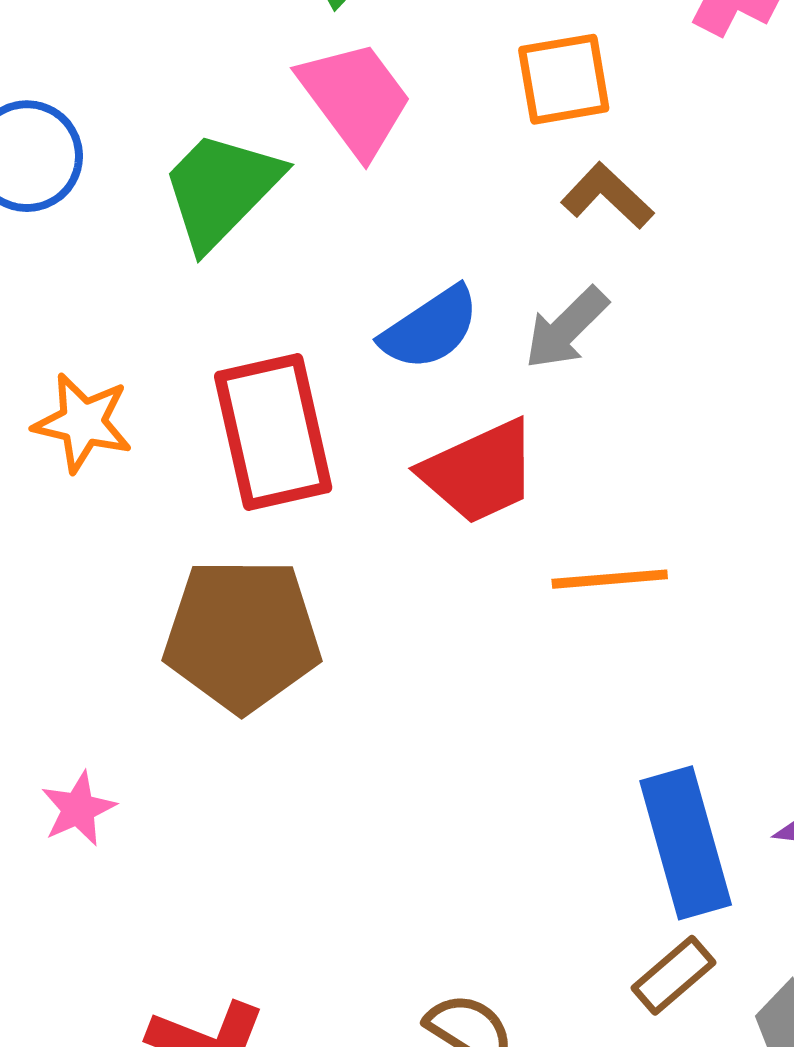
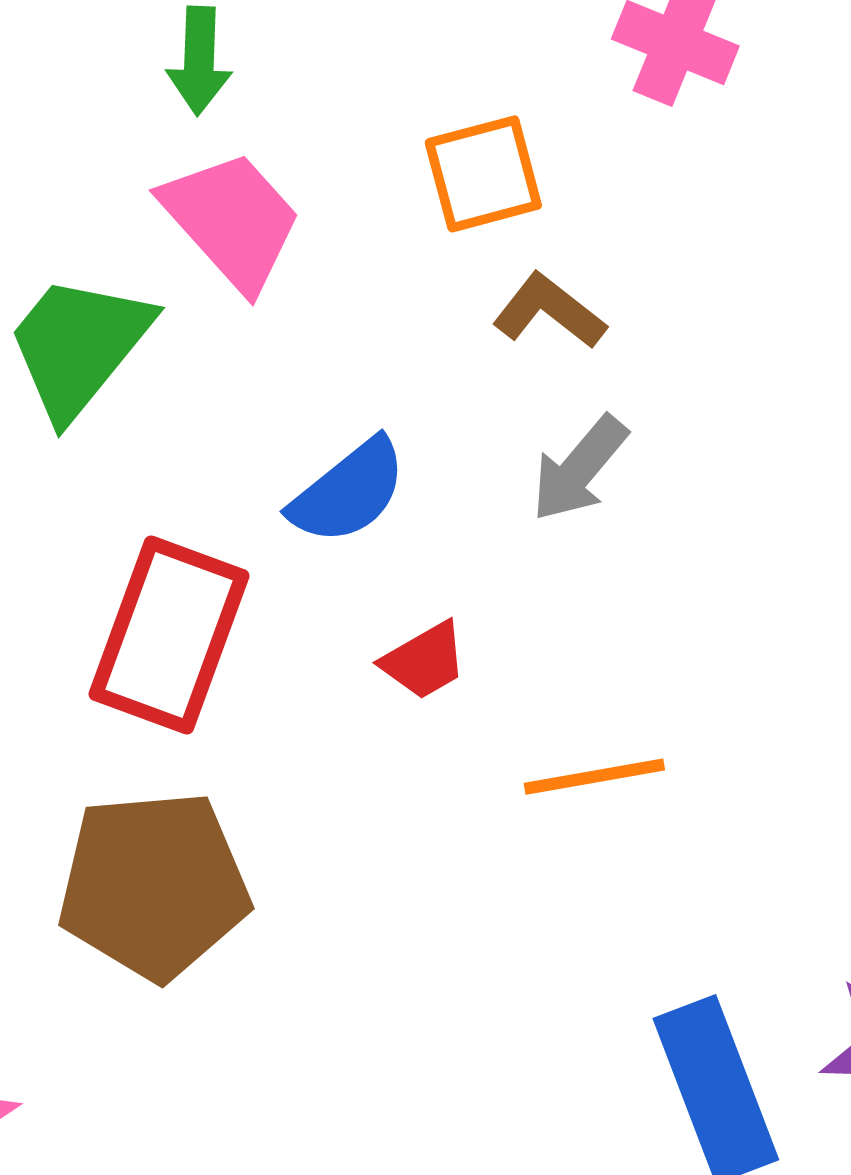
gray arrow: (566, 328) -> (579, 469), moved
red rectangle: (273, 432) -> (169, 635), turned 38
red trapezoid: (479, 472) -> (424, 661), size x0.6

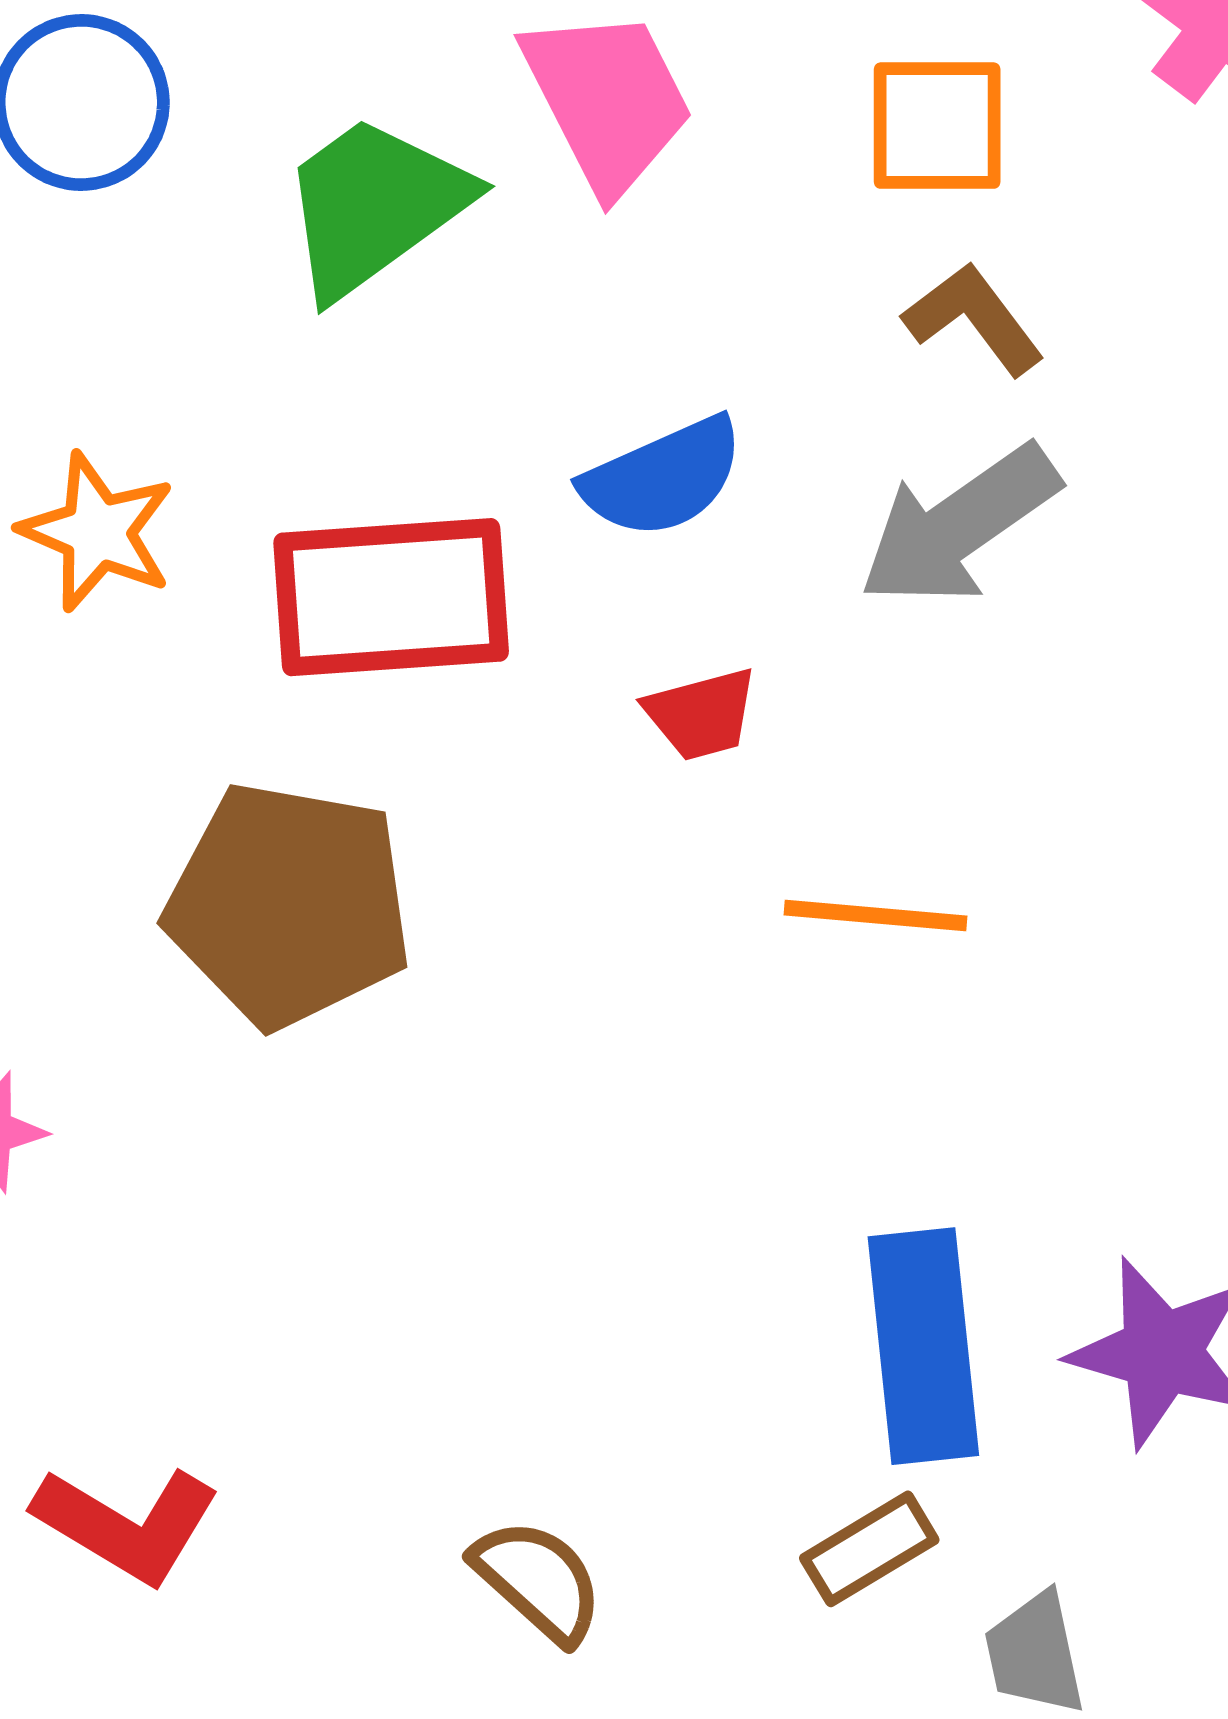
gray arrow: (579, 469) -> (959, 526), size x1.4
red rectangle: (169, 635) -> (391, 597), turned 51

